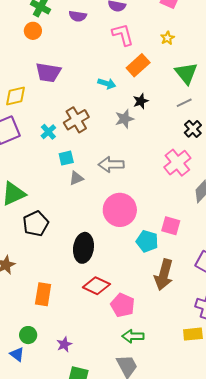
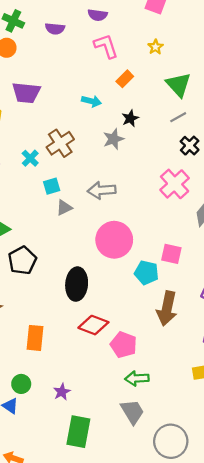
orange rectangle: (138, 65) -> (125, 79), size x0.7

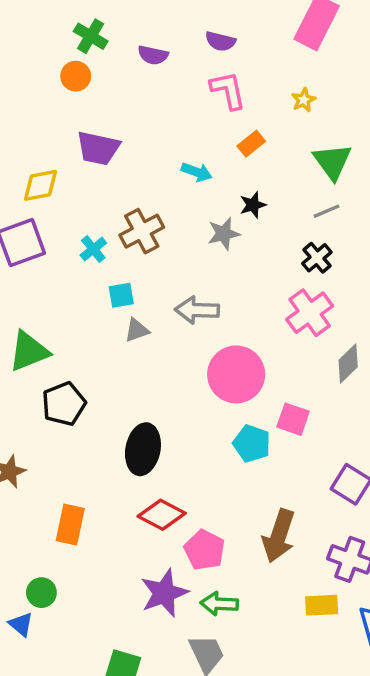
black cross: (190, 146) -> (317, 258), moved
pink circle: (114, 240) -> (236, 374), moved
brown arrow: (167, 308) -> (279, 536), moved
purple star: (62, 392) -> (164, 593), moved, size x1.8

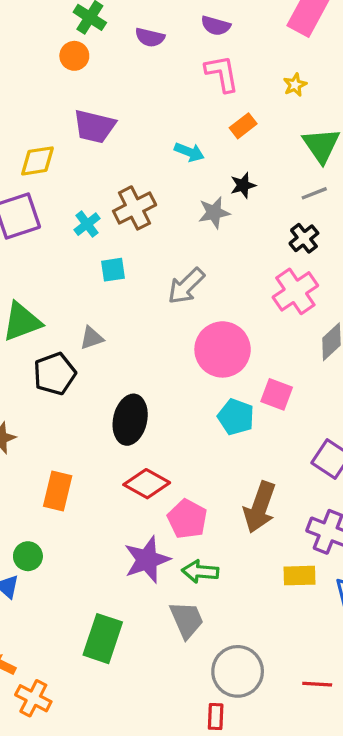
gray arrow: (197, 310) -> (186, 286), turned -48
gray triangle: (137, 330) -> (92, 338), moved

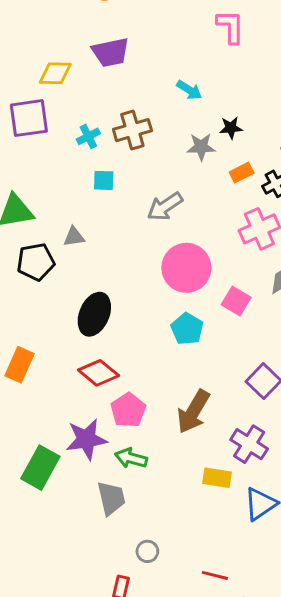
purple trapezoid: (94, 126) -> (111, 52), turned -36
orange rectangle: (243, 126) -> (242, 173), moved
pink square: (277, 394) -> (236, 301), moved
green rectangle: (103, 639) -> (40, 468), moved
gray circle: (238, 671) -> (147, 551), size x0.5

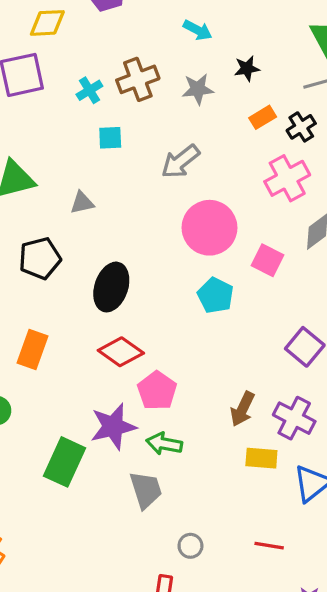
gray star: (201, 147) -> (198, 89), moved
black pentagon: (36, 262) -> (40, 258), moved
brown arrow: (193, 412) -> (242, 409), moved, size x0.7
red line: (215, 575) -> (269, 546), moved

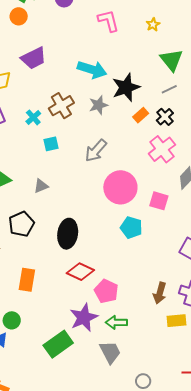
cyan arrow: (198, 30) -> (92, 70), size x1.6
black star: (247, 68) -> (126, 87), size x1.8
green rectangle: (64, 462) -> (58, 344), turned 40

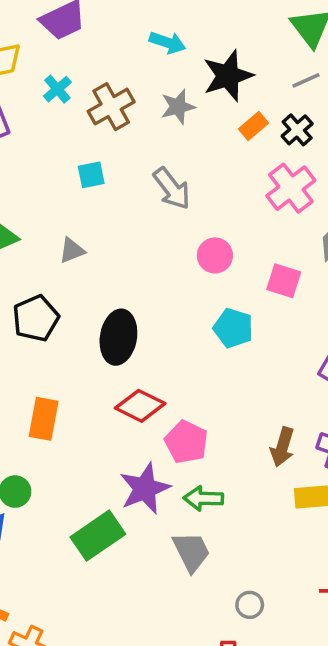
cyan arrow: (92, 70) -> (167, 43), size x0.7
cyan cross: (33, 117) -> (57, 89), moved
gray arrow: (96, 151) -> (172, 188), turned -80
pink circle: (120, 187) -> (215, 255), size x0.6

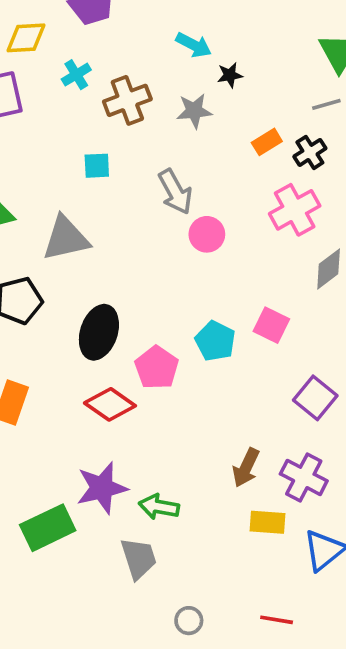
black star: (228, 76) -> (230, 75), moved, size x0.5
gray triangle: (72, 250) -> (66, 238), size x1.8
pink circle: (215, 255) -> (207, 234), moved
pink square: (284, 281) -> (271, 325), moved
pink pentagon: (186, 442) -> (157, 368), moved

